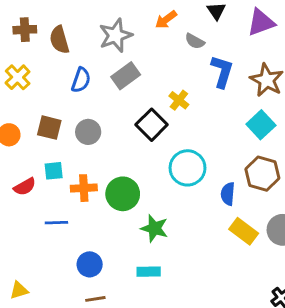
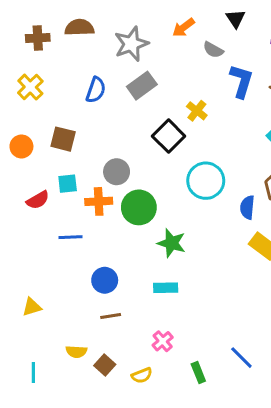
brown semicircle: (59, 40) -> (79, 28), moved, turned 104
gray circle: (88, 132) -> (117, 172), moved

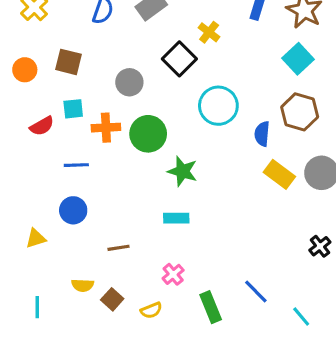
gray circle: (117, 172) -> (129, 82), moved
blue circle: (105, 280) -> (73, 210), moved
green rectangle: (198, 372) -> (211, 307), size x1.4

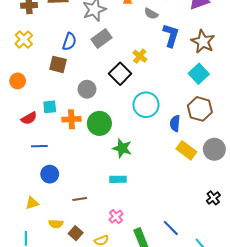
brown square: (68, 62) -> (58, 64), moved
blue line: (76, 165) -> (39, 146), moved
yellow triangle: (36, 238) -> (32, 203), moved

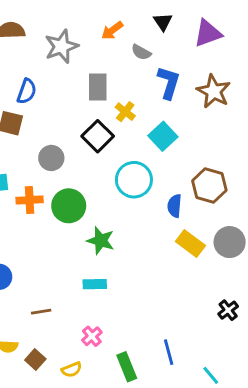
gray rectangle: (101, 39) -> (98, 87), moved, turned -54
cyan square: (199, 74) -> (163, 136), moved
blue line: (171, 228) -> (169, 352), turned 30

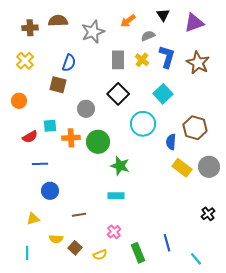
gray semicircle: (141, 52) -> (148, 36), turned 128
yellow cross: (125, 112) -> (142, 60), moved

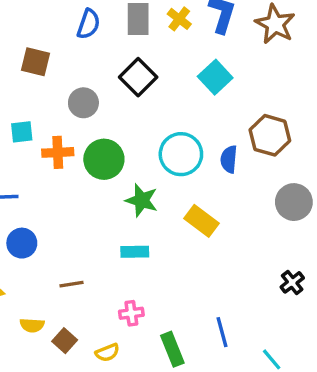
blue semicircle: (69, 63) -> (89, 24), moved
cyan circle: (143, 124) -> (181, 154), moved
yellow rectangle: (182, 168) -> (201, 221), moved
pink cross: (114, 232) -> (131, 313), turned 32

